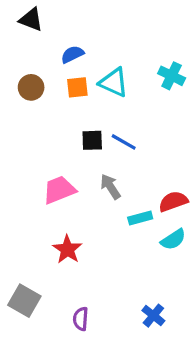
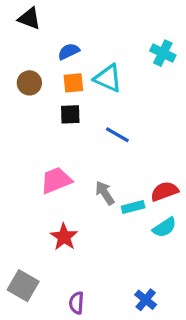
cyan cross: (172, 76) -> (163, 53), moved
black square: (92, 140) -> (70, 114), moved
gray arrow: (110, 187) -> (105, 193), moved

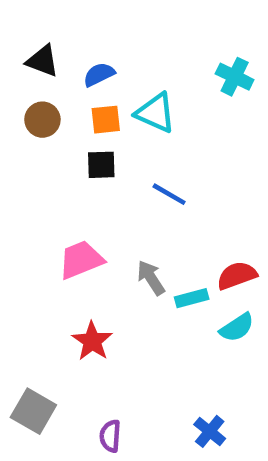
black triangle: (29, 18) -> (42, 61), moved

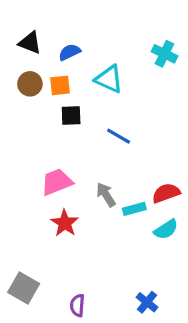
orange square: (106, 120) -> (60, 85), moved
red star: (92, 341) -> (65, 223), moved

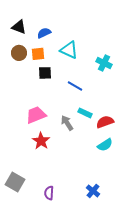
cyan cross: (164, 54) -> (104, 63), moved
cyan rectangle: (134, 209) -> (85, 113), moved, turned 40

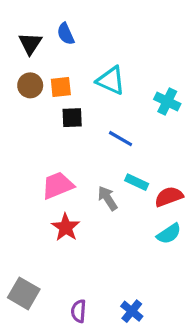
black triangle: (19, 27) -> (30, 43), turned 42
blue semicircle: (44, 33) -> (66, 34), moved, turned -88
blue cross: (93, 191) -> (132, 311), moved

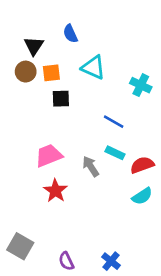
blue semicircle: (66, 34) -> (70, 34), moved
black triangle: (30, 43) -> (34, 46), moved
blue line: (120, 139) -> (114, 122), moved
purple semicircle: (79, 311) -> (66, 261), turned -30

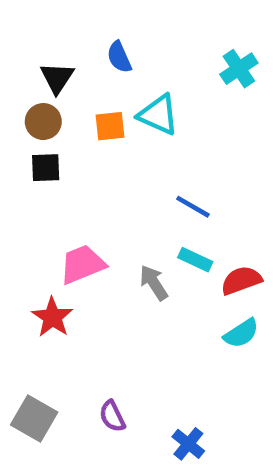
orange square: (51, 73) -> (110, 126), moved
cyan cross: (141, 85) -> (239, 69), moved, turned 30
black square: (61, 99) -> (46, 168), moved
red star: (55, 191) -> (52, 317), moved
purple semicircle: (66, 261) -> (112, 416), moved

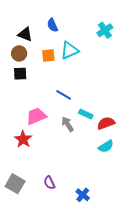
black triangle: (57, 78) -> (25, 34), turned -42
cyan triangle: (158, 115) -> (70, 50), turned -48
blue line: (193, 207) -> (64, 95), moved

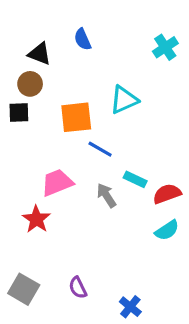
cyan triangle: (70, 50) -> (124, 100), moved
orange square: (48, 55) -> (76, 117), moved, size x1.5
black square: (20, 74) -> (19, 113), moved

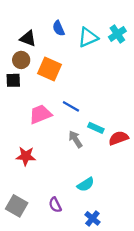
cyan triangle: (124, 100) -> (88, 37), moved
orange square: (76, 117) -> (49, 69), moved, turned 30
pink trapezoid: (57, 183) -> (40, 114), moved
red star: (36, 219) -> (26, 156), turned -30
cyan semicircle: (167, 230) -> (86, 184), moved

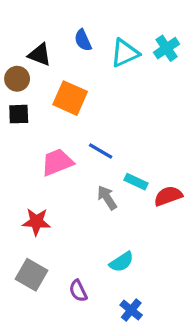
brown circle: (21, 60) -> (17, 79), moved
gray square: (17, 206) -> (32, 275), moved

